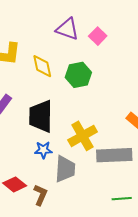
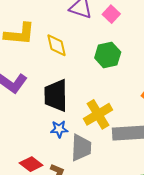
green hexagon: (78, 75) -> (108, 55), moved

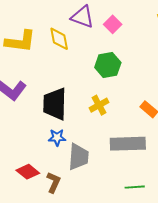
yellow diamond: (56, 45) -> (59, 39), moved
yellow cross: (98, 114) -> (99, 105), moved, size x0.7

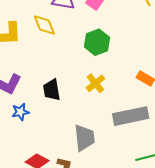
black trapezoid: (55, 104) -> (52, 90), size x0.7
blue star: (57, 137) -> (20, 112), moved

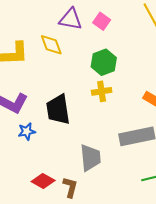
yellow cross: (95, 83) -> (102, 91), moved, turned 30
black trapezoid: (52, 90) -> (58, 110), size x1.4

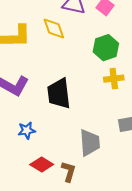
yellow cross: (102, 91) -> (114, 79), moved
blue star: (27, 131) -> (27, 130), moved

